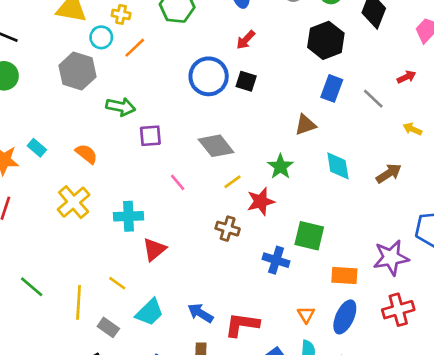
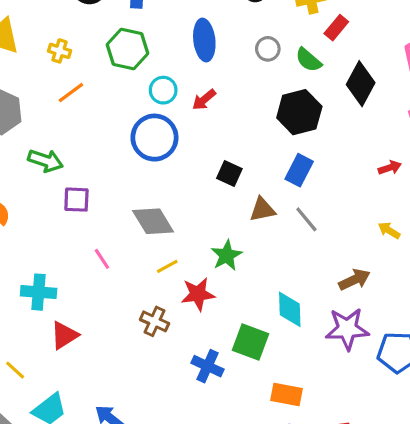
cyan circle: (101, 37) -> (163, 90), moved
black square: (246, 81) -> (229, 173), moved
gray line: (373, 99) -> (306, 219), moved
cyan diamond: (338, 166) -> (290, 309), moved
purple star: (391, 258) -> (347, 329), moved

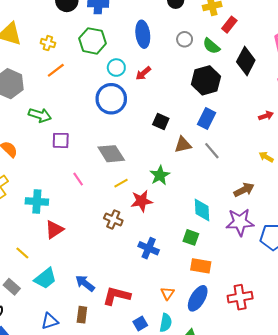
green square: (251, 342) -> (191, 237), moved, size x0.7

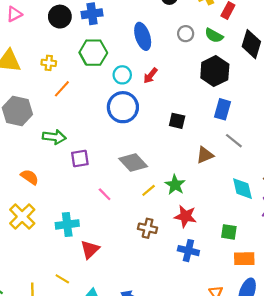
brown triangle: (183, 145) -> (205, 155), moved
green star: (160, 175) -> (175, 185), moved
red star: (142, 201) -> (185, 216), moved, turned 30
cyan diamond: (202, 210) -> (242, 189), moved

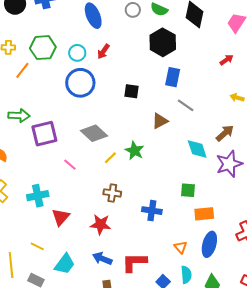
green hexagon: (93, 53) -> (43, 48), moved
purple square: (80, 159) -> (44, 134), size x1.5
red star: (185, 216) -> (100, 224), moved

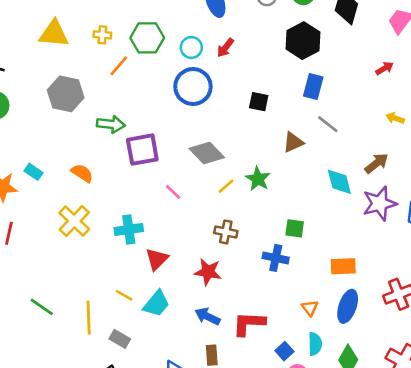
green square: (188, 190) -> (295, 228), moved
cyan trapezoid: (65, 264) -> (156, 304), moved

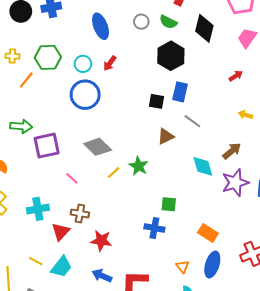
black square: (259, 102) -> (157, 101), moved
brown cross: (226, 232) -> (80, 213), moved
orange rectangle: (343, 266) -> (208, 233), turned 36

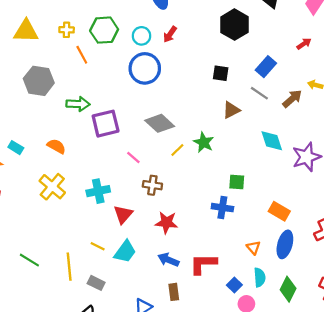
orange line: (26, 80) -> (82, 55), turned -66
blue rectangle: (180, 92) -> (266, 67), moved, turned 30
brown arrow: (232, 151) -> (292, 99), moved
brown cross: (80, 213) -> (152, 185), moved

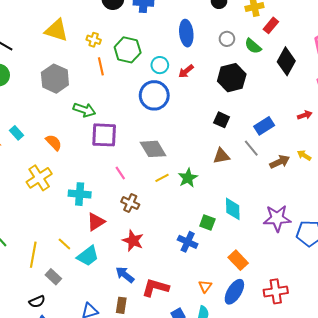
black hexagon: (234, 25) -> (232, 78), moved
cyan diamond: (272, 141) -> (233, 209), moved

